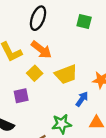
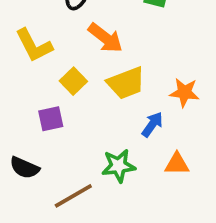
orange arrow: (41, 50) -> (105, 38), moved

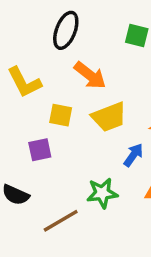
yellow square: (73, 81) -> (61, 115), turned -35

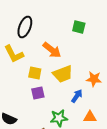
black ellipse: (66, 30) -> (25, 27), moved
purple square: (40, 150) -> (38, 93), moved

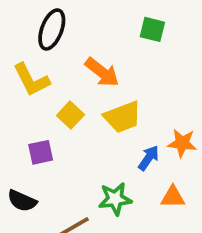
yellow square: (35, 73) -> (70, 115), turned 32
orange star: (94, 79) -> (182, 143), moved
purple square: (38, 93) -> (41, 152), moved

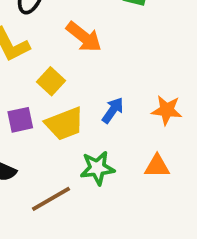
yellow trapezoid: (123, 117) -> (65, 124), moved
blue arrow: (149, 158) -> (113, 110), moved

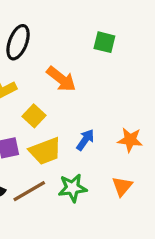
orange triangle: (157, 166) -> (122, 186), turned -50
brown line: (51, 199) -> (29, 191), moved

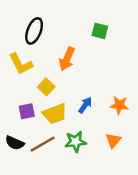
orange arrow: (61, 79) -> (67, 59), turned 75

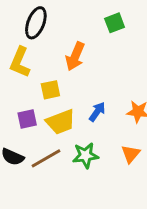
green square: (100, 31) -> (115, 23), turned -35
yellow L-shape: (21, 64) -> (20, 62), turned 50
yellow square: (46, 87) -> (50, 90), turned 35

